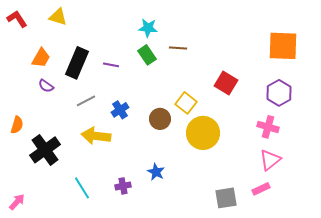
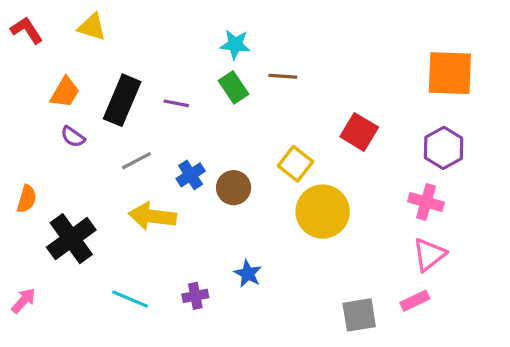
brown circle: (160, 119) -> (234, 188), moved
cyan line: (82, 188) -> (130, 299), turned -35
pink arrow: (17, 202) -> (24, 301), moved

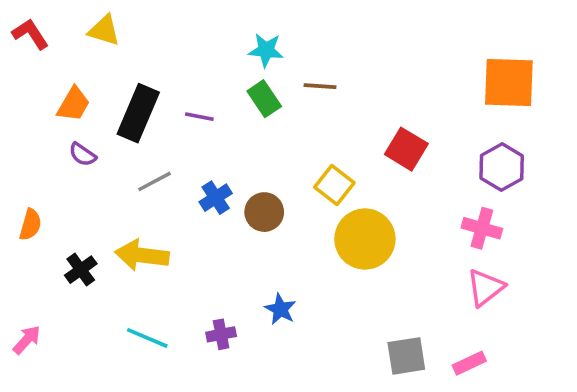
yellow arrow: (152, 216) -> (142, 255), moved
black cross: (71, 239) -> (81, 270), size x0.6
pink rectangle: (415, 301) -> (469, 363), moved

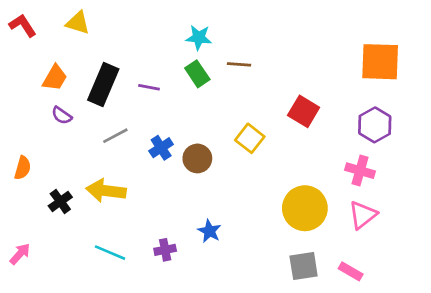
yellow circle: (365, 239) -> (305, 208), moved
pink rectangle: (469, 363) -> (351, 271), turned 55

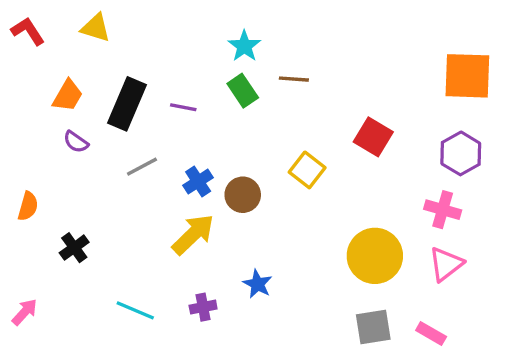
cyan star: (199, 38) -> (244, 46), turned 30
yellow arrow: (106, 191) -> (193, 234), moved, turned 129

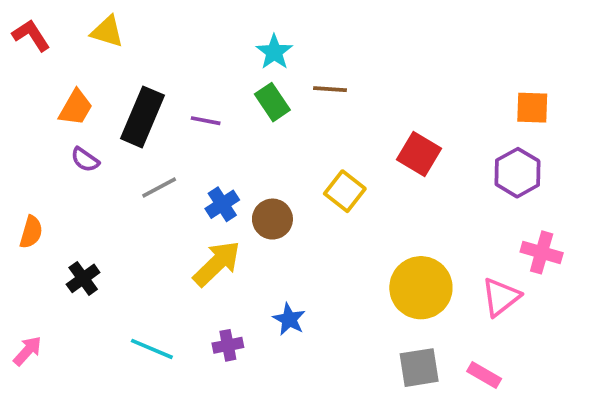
orange square: (467, 76) -> (532, 108), moved, size x0.6
pink cross: (443, 210) -> (542, 252), moved

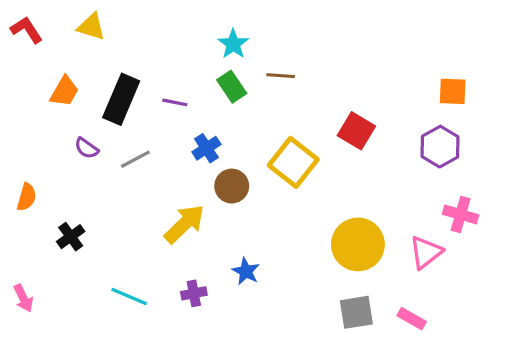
purple semicircle: (85, 160) -> (86, 148), moved
yellow square: (345, 191) -> (293, 162), size x1.4
blue cross: (222, 204) -> (206, 148), moved
pink arrow: (27, 351) -> (23, 298), turned 112

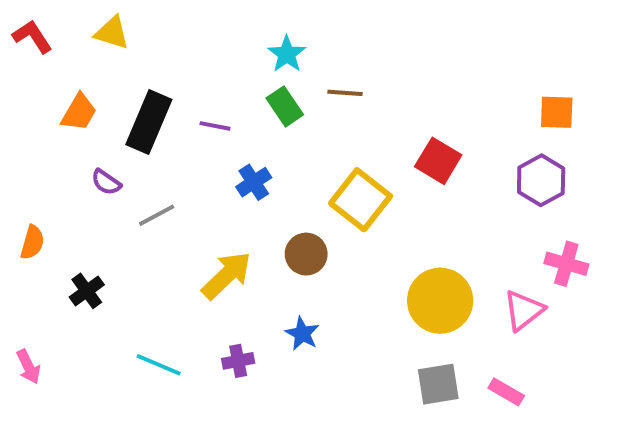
gray line: (135, 159) -> (157, 215), moved
brown circle: (232, 186) -> (306, 254), moved

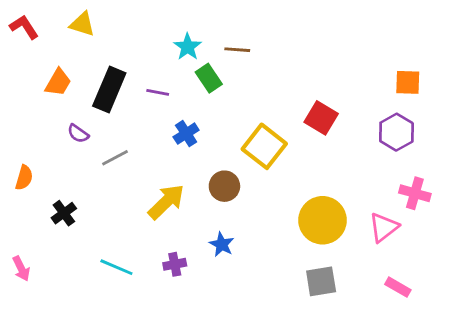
cyan star: (287, 54) -> (187, 47), moved
brown line: (345, 93) -> (237, 50), moved
pink rectangle: (506, 392) -> (398, 287), moved

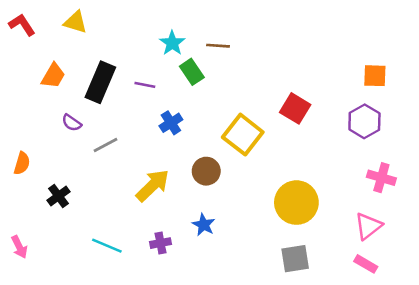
pink triangle: (384, 227) -> (368, 226), moved

